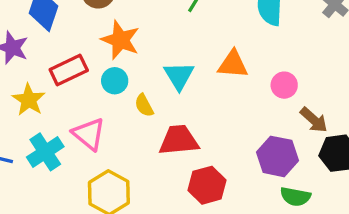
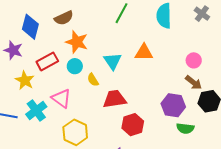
pink circle: (284, 85) -> (194, 60), moved

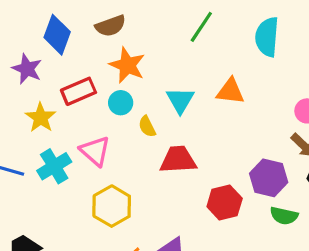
red hexagon: (133, 125) -> (225, 203), moved

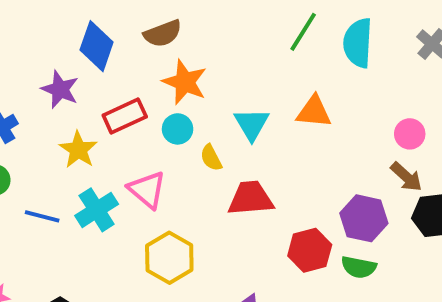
green line: (201, 27) -> (303, 32), moved
green semicircle: (284, 216) -> (359, 267), moved

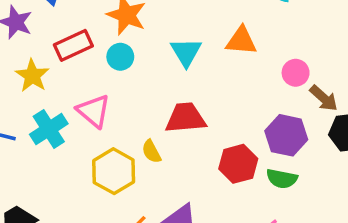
pink circle: (410, 134) -> (296, 73), moved
yellow semicircle: (211, 158) -> (151, 151), moved

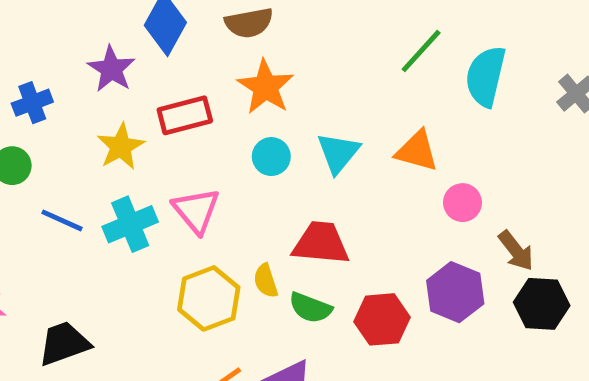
cyan circle: (120, 57) -> (271, 157), moved
pink circle: (296, 73) -> (462, 203), moved
green semicircle: (282, 179) -> (310, 308), moved

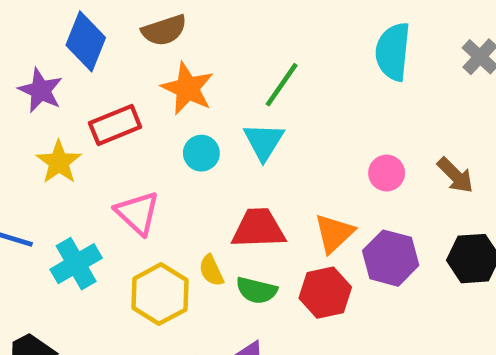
green line: (421, 51) -> (282, 85), moved
orange triangle: (417, 151) -> (334, 233), moved, turned -51
cyan cross: (130, 224) -> (76, 264), moved
brown arrow: (516, 251) -> (455, 175), moved

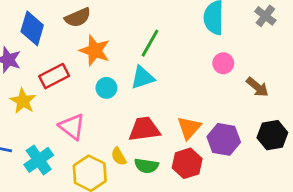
cyan triangle: (264, 141) -> (143, 78), turned 45
pink circle: (387, 173) -> (223, 63), moved

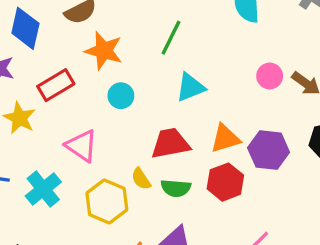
pink circle: (223, 63) -> (270, 76), moved
cyan triangle: (143, 78) -> (190, 87), moved
orange triangle: (189, 128) -> (225, 138), turned 35

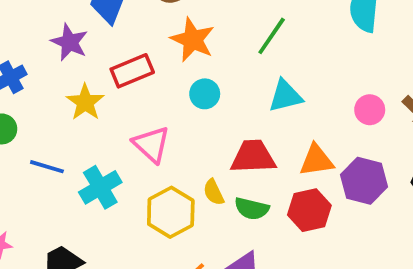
pink circle: (270, 76) -> (370, 110), moved

